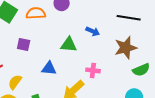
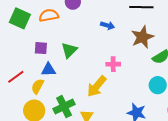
green triangle: (69, 45) -> (69, 50), moved, turned -42
blue triangle: (49, 68) -> (48, 70), moved

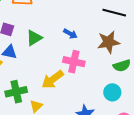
blue arrow: (108, 25) -> (70, 34), moved
pink cross: (113, 64) -> (74, 62), size x1.5

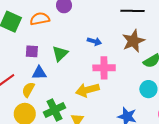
yellow arrow: (53, 79) -> (87, 90), turned 35

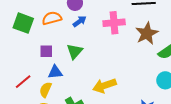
blue arrow: (94, 41) -> (80, 21), moved, turned -48
pink cross: (104, 68) -> (114, 23), moved

